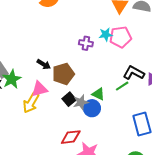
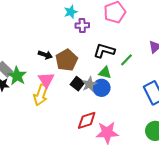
cyan star: (106, 34) -> (71, 12), moved
black L-shape: (134, 73) -> (104, 51), moved
pink triangle: (39, 89) -> (46, 80), turned -36

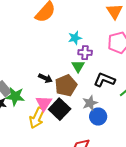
green triangle: (105, 73) -> (78, 66), moved, turned 40
green star: (17, 76) -> (15, 96), turned -30
black square: (77, 84) -> (60, 109), moved, size x1.5
gray star: (89, 84) -> (90, 103), moved

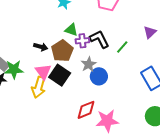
purple cross: (85, 53) -> (82, 41), moved
green triangle: (78, 66) -> (71, 30), turned -32
black L-shape: (104, 80) -> (99, 39), turned 50

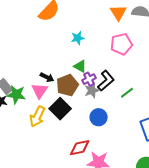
black L-shape: (99, 39) -> (106, 81), turned 65
purple cross: (82, 41) -> (89, 79), turned -32
gray star: (89, 64) -> (92, 91), moved
pink triangle: (43, 72) -> (40, 91), moved

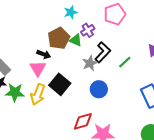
purple cross: (89, 79) -> (88, 30), moved
brown pentagon: (67, 85) -> (59, 38), moved
green star: (16, 95) -> (15, 92), moved

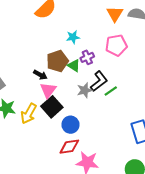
green line: (125, 62) -> (111, 91), moved
pink triangle: (38, 68) -> (48, 90), moved
blue circle: (99, 89) -> (70, 125), moved

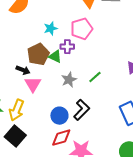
pink pentagon: (116, 45) -> (82, 29), moved
purple cross: (87, 57) -> (67, 47), turned 32
black L-shape: (99, 81) -> (82, 110), moved
black square: (52, 107) -> (15, 136), moved

